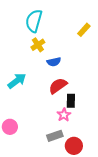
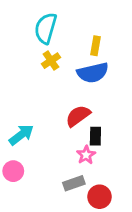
yellow rectangle: (84, 30) -> (95, 46), moved, turned -32
blue semicircle: (54, 62) -> (93, 73), moved, size x1.6
cyan arrow: (17, 81) -> (21, 135), moved

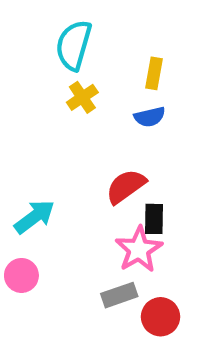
blue semicircle: (93, 73) -> (150, 117), size x0.6
pink star: (86, 155) -> (139, 249), size x1.5

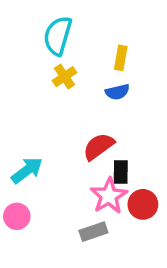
red circle: (161, 317) -> (143, 204), moved

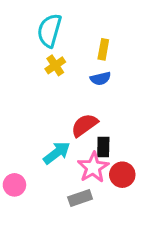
cyan arrow: (27, 170) -> (57, 153), moved

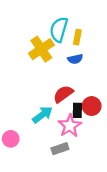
cyan semicircle: (49, 30) -> (59, 29), moved
yellow cross: (55, 65) -> (41, 49), size x1.6
red circle: (122, 175) -> (92, 106), moved

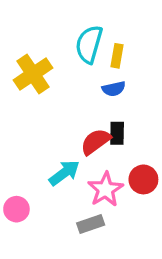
yellow cross: (41, 49) -> (33, 74), moved
red circle: (92, 106) -> (143, 179), moved
black rectangle: (77, 110) -> (117, 133), moved

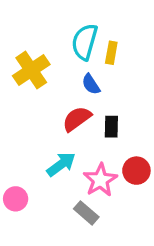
blue semicircle: (114, 89) -> (91, 84), moved, turned 70
red semicircle: (96, 142) -> (77, 119), moved
gray rectangle: (91, 224) -> (86, 213), turned 60

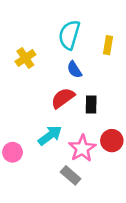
yellow rectangle: (111, 53) -> (108, 45), moved
yellow cross: (31, 70) -> (25, 58), size x0.7
pink circle: (16, 199) -> (13, 152), moved

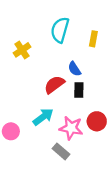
blue semicircle: (74, 70) -> (74, 69), moved
pink star: (82, 148) -> (71, 128), turned -30

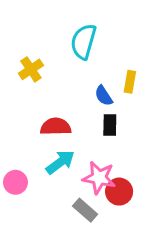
yellow rectangle: (93, 39) -> (130, 82), moved
red semicircle: (54, 85) -> (56, 127), moved, turned 35
red circle: (97, 121) -> (119, 192), moved

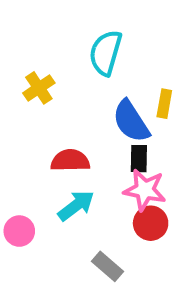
blue semicircle: (104, 96) -> (131, 121), size x1.6
pink star: (99, 178) -> (145, 190), moved
red circle: (119, 192) -> (151, 223), moved

